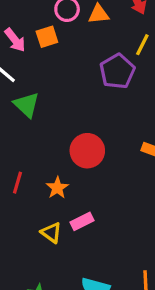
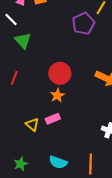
red line: (18, 183) -> (14, 78), moved
orange star: (57, 188) -> (57, 95), moved

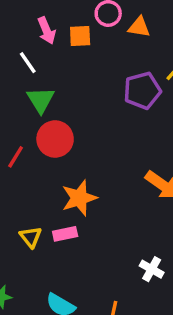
red circle: (60, 73) -> (55, 139), moved
orange star: (57, 95) -> (79, 198), size x1.5

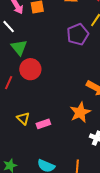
orange star: (79, 198) -> (80, 112), moved
yellow triangle: (31, 237) -> (23, 118), moved

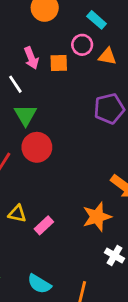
yellow triangle: (23, 118) -> (17, 214), turned -40
pink rectangle: (43, 124) -> (44, 225), turned -32

